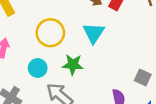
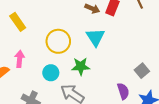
gray square: (143, 78) -> (142, 71), turned 32

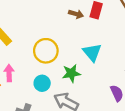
cyan triangle: (95, 37) -> (92, 52), moved

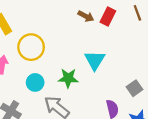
yellow circle: (46, 51) -> (31, 47), moved

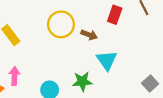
brown arrow: (86, 16) -> (89, 35), moved
yellow circle: (31, 47) -> (61, 24), moved

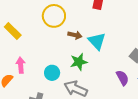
brown arrow: (89, 35) -> (75, 35), moved

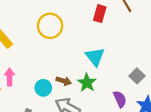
brown arrow: (75, 35) -> (64, 81), moved
green star: (79, 62) -> (87, 83), moved, turned -30

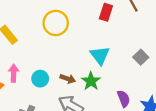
gray square: (137, 76) -> (141, 57), moved
cyan circle: (43, 88) -> (40, 79), moved

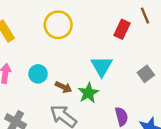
red rectangle: (106, 12) -> (122, 29), moved
cyan circle: (40, 79) -> (38, 74), moved

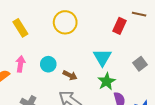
brown line: (145, 16) -> (139, 14), turned -56
green star: (88, 93) -> (107, 81), moved

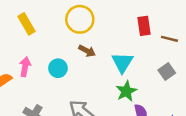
brown line: (139, 14) -> (169, 39), moved
red rectangle: (119, 26) -> (144, 26), turned -35
brown arrow: (70, 75) -> (87, 51), moved

